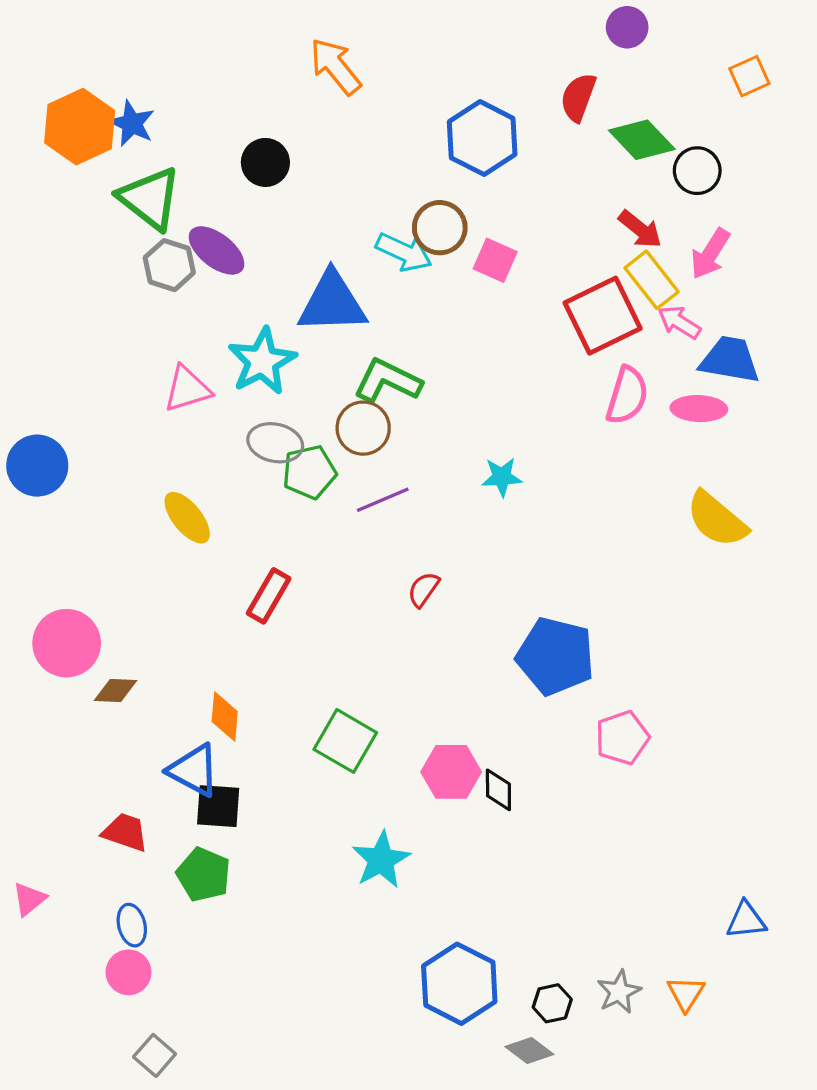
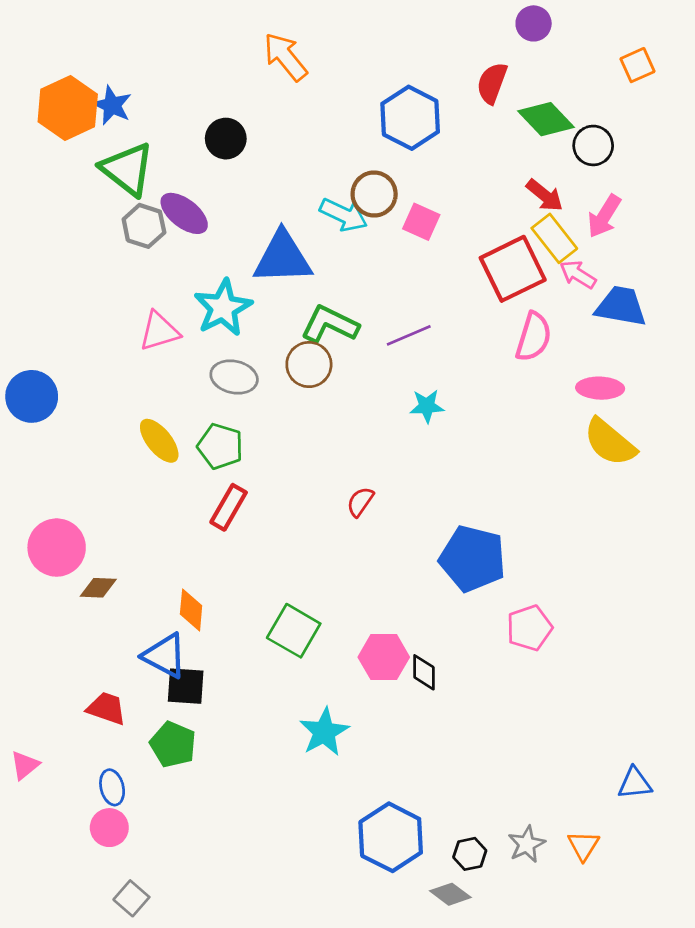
pink ellipse: (699, 409) -> (600, 388), moved
green pentagon: (309, 472) -> (220, 446), moved, turned 30
purple line: (383, 500) -> (409, 335), moved

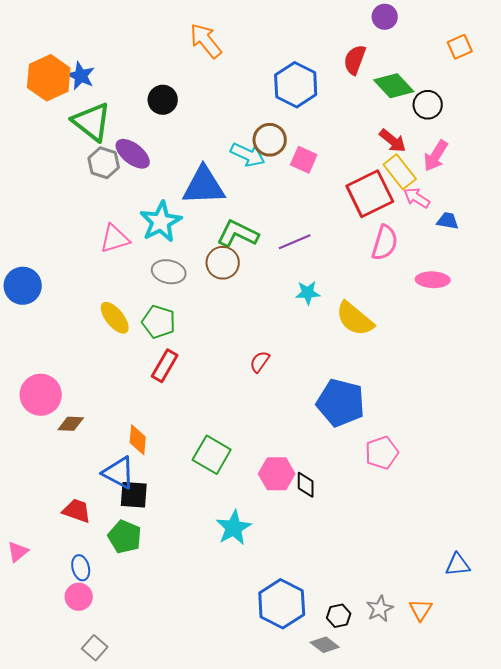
blue trapezoid: (621, 306) -> (448, 221), size x0.6
yellow semicircle: (610, 442) -> (355, 319), moved

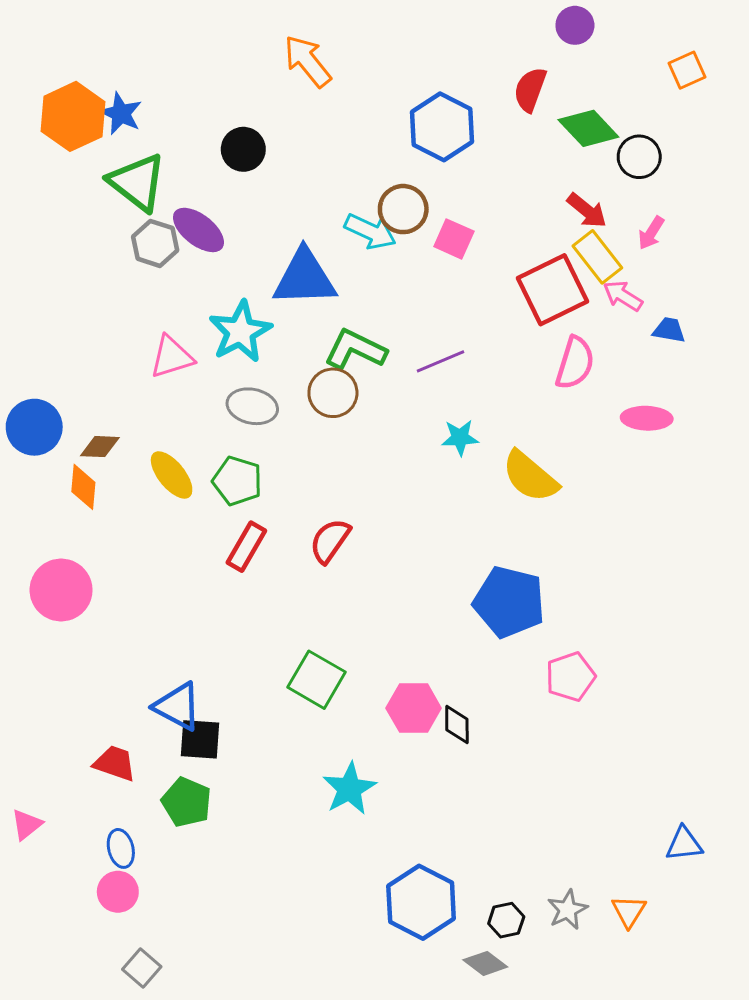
pink arrow: (436, 156) -> (651, 233), size x0.7
red semicircle: (260, 362) -> (330, 541), moved, size x1.4
brown diamond: (71, 424) -> (100, 447), moved
orange diamond: (138, 440) -> (83, 487), moved

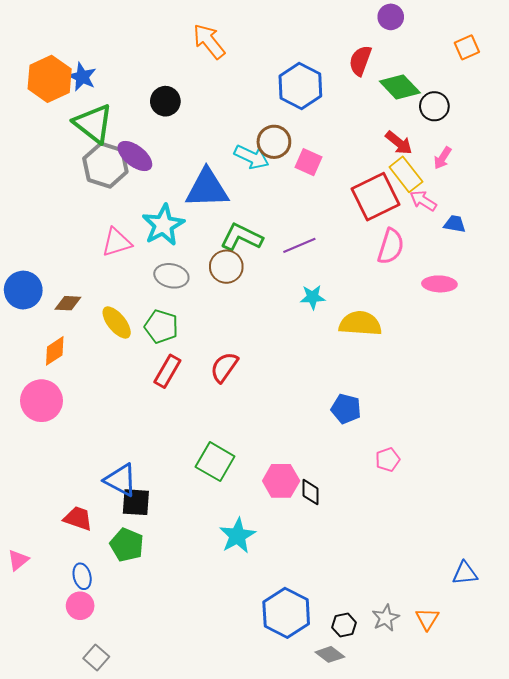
gray hexagon: (155, 243) -> (105, 165), size x1.4
yellow semicircle: (530, 476) -> (360, 324), turned 144
orange diamond: (83, 487) -> (55, 351), moved, turned 52
blue pentagon: (509, 602) -> (346, 409), size x0.6
pink pentagon: (570, 677) -> (388, 460), size x0.7

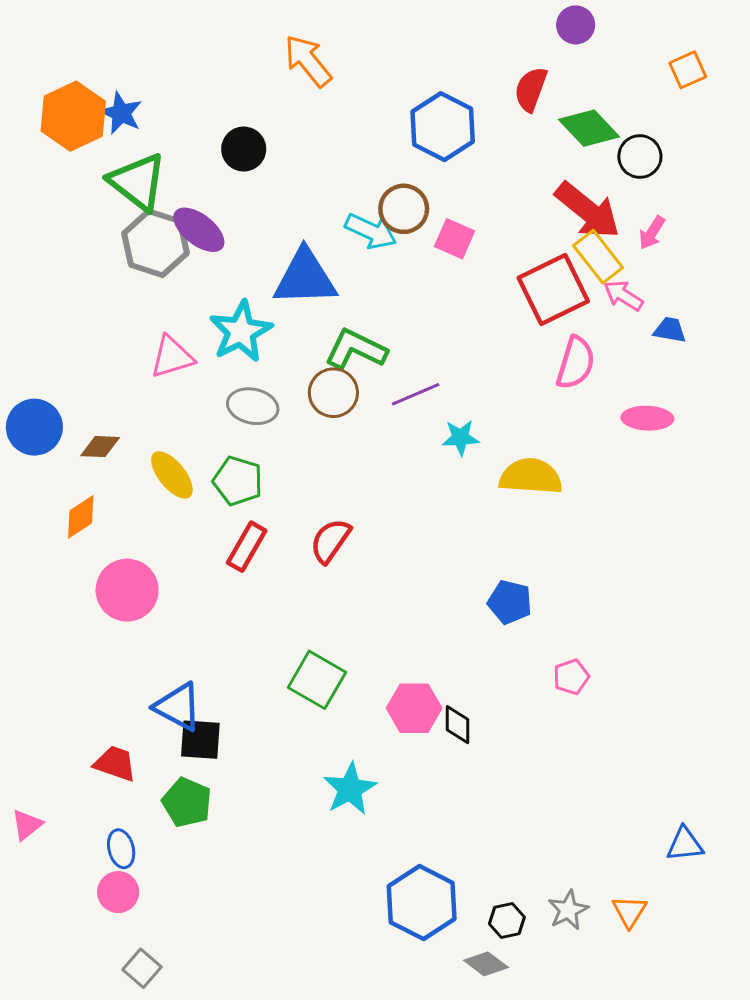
red arrow: (399, 143) -> (588, 210), size x1.6
purple line: (299, 245) -> (416, 394), moved
pink circle: (41, 401) -> (127, 590), moved

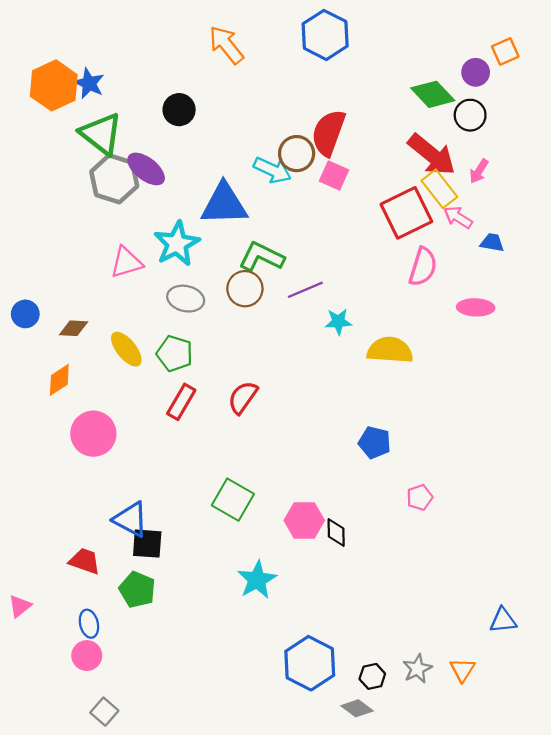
purple circle: (576, 25) -> (476, 72), moved
red semicircle: (531, 89) -> (328, 133), moved, size x1.4
blue hexagon: (443, 127) -> (325, 35), moved
blue circle: (34, 427) -> (25, 314), size x0.7

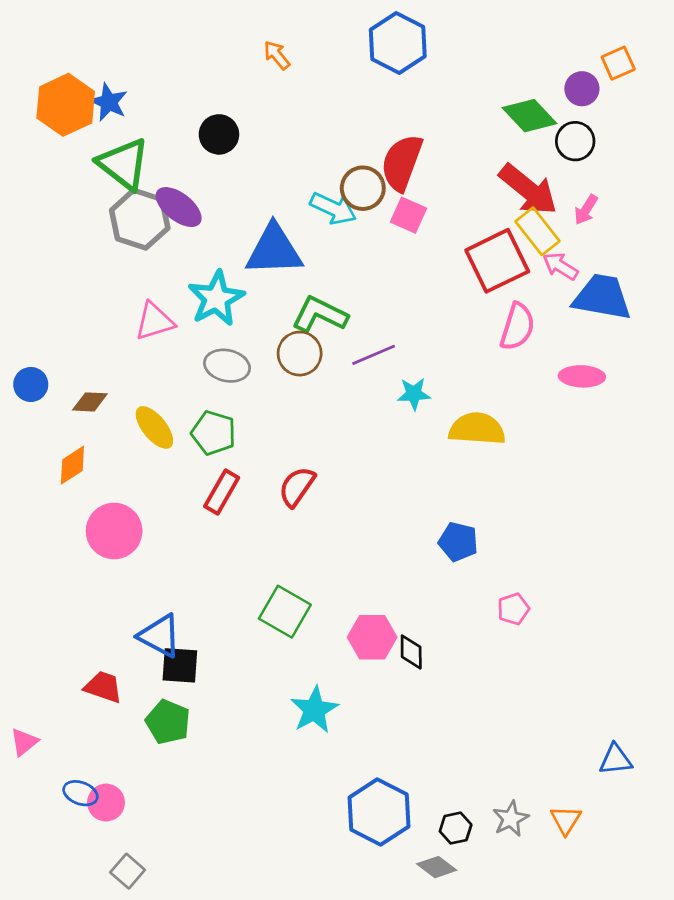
orange arrow: (226, 45) -> (277, 55), size x0.6
blue trapezoid: (492, 243) -> (602, 297), size x2.0
blue ellipse: (89, 624) -> (80, 793), moved, turned -56

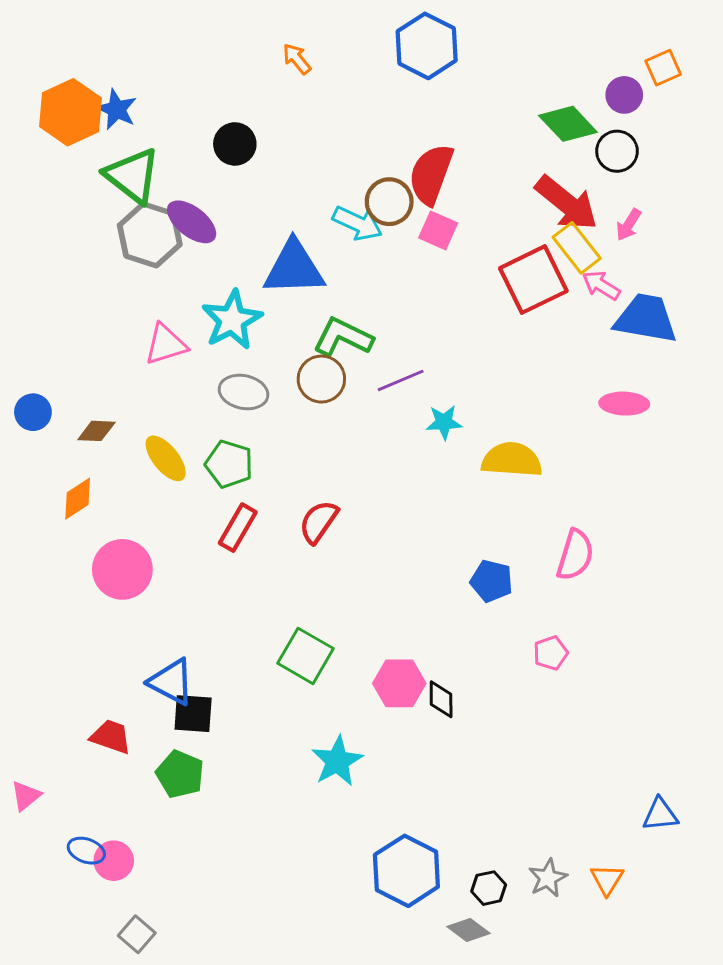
pink semicircle: (517, 327) -> (575, 555), moved

